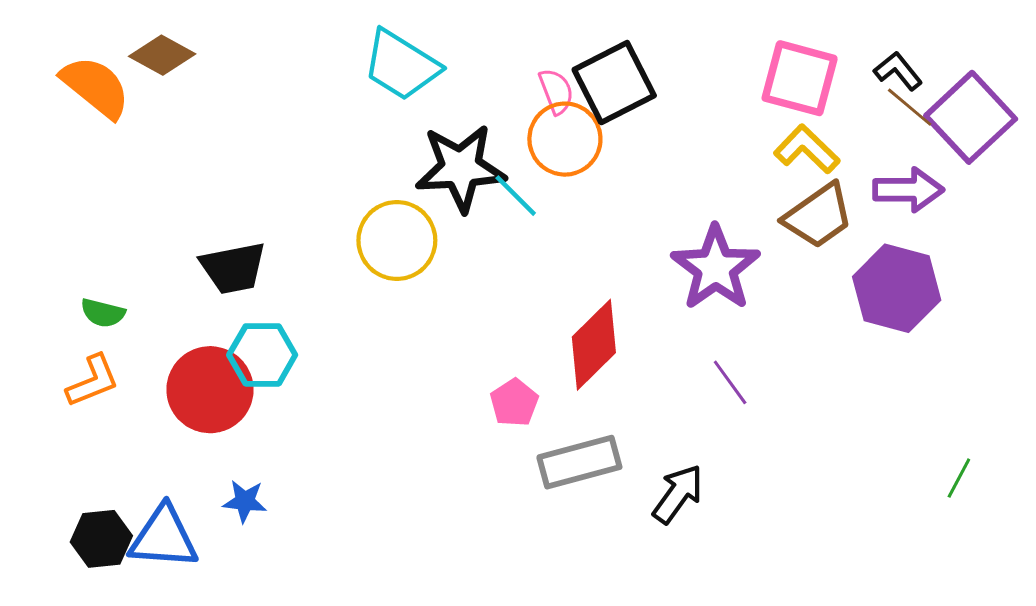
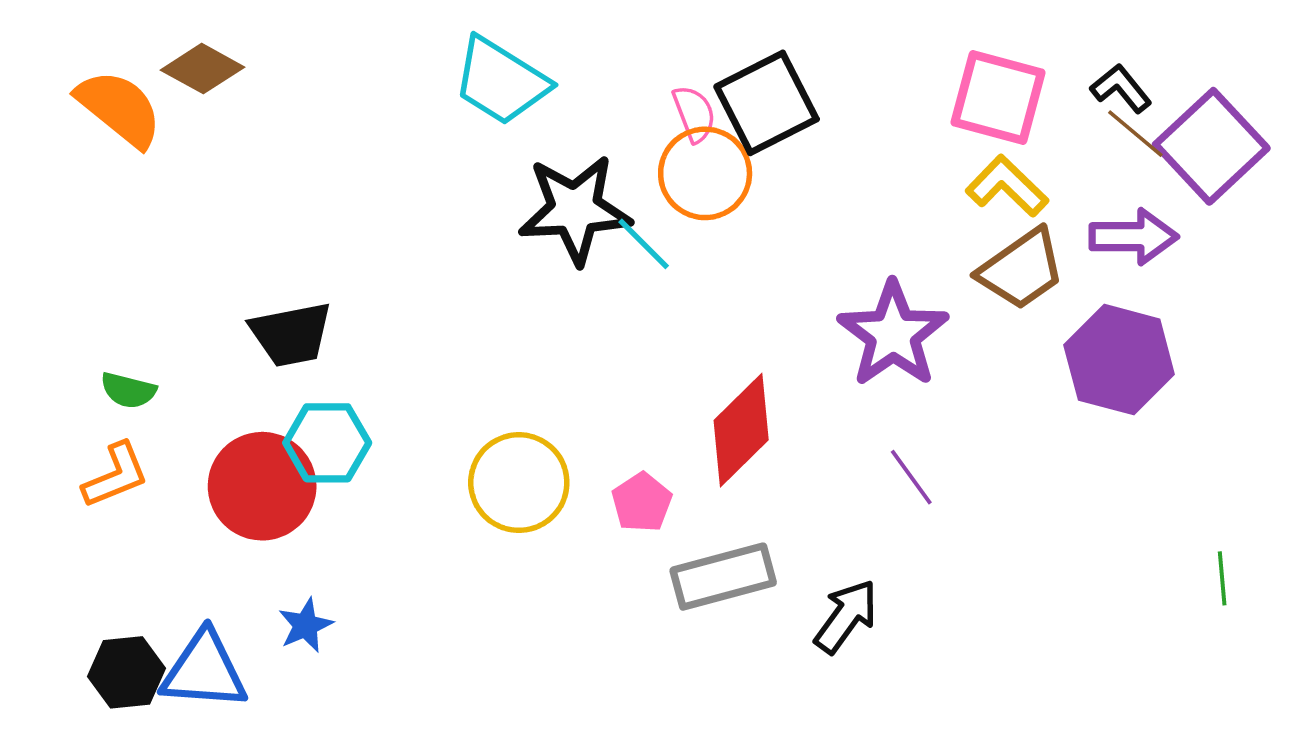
yellow circle: (397, 240) -> (519, 483), moved
green line: (959, 478) -> (1222, 578), moved, turned -33
blue star: (245, 501) -> (305, 625), turned -30

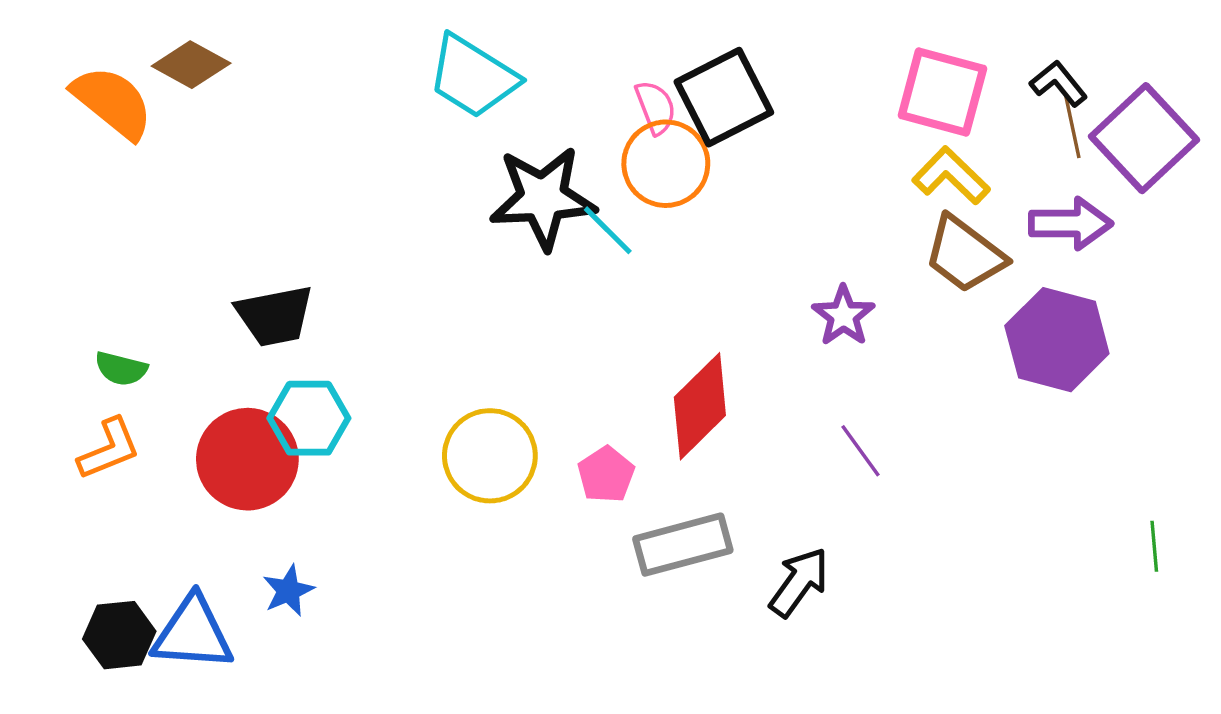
brown line: (1135, 134) -> (1072, 126), turned 38
brown trapezoid: (1021, 269) -> (965, 254), turned 72
purple star: (893, 334) -> (843, 316), size x0.6

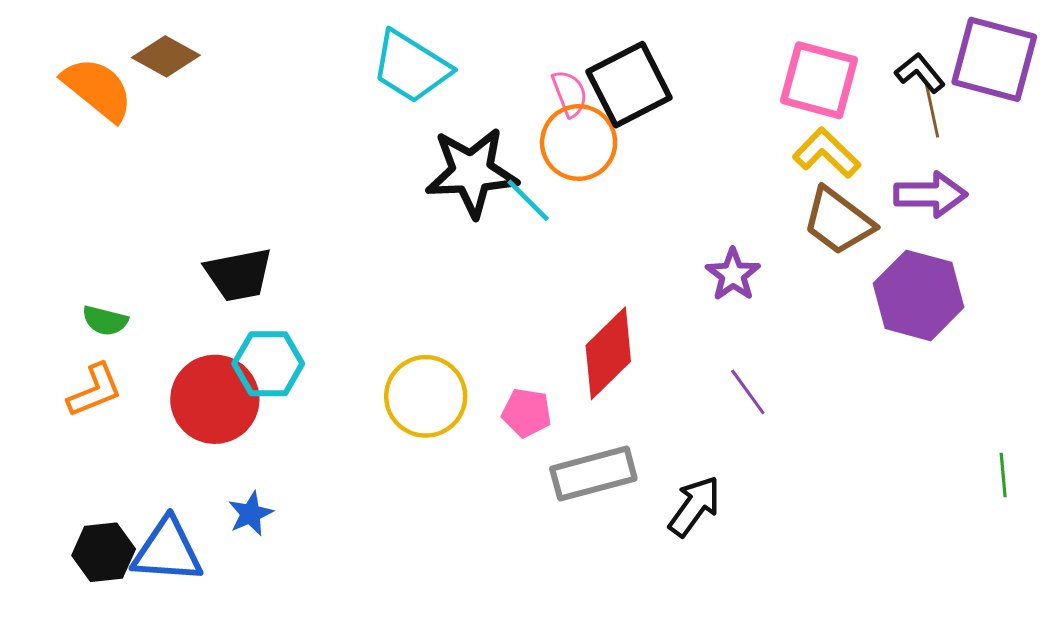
purple square: (1144, 138) -> (994, 59), moved, turned -32
pink pentagon: (606, 475) -> (527, 413), turned -30

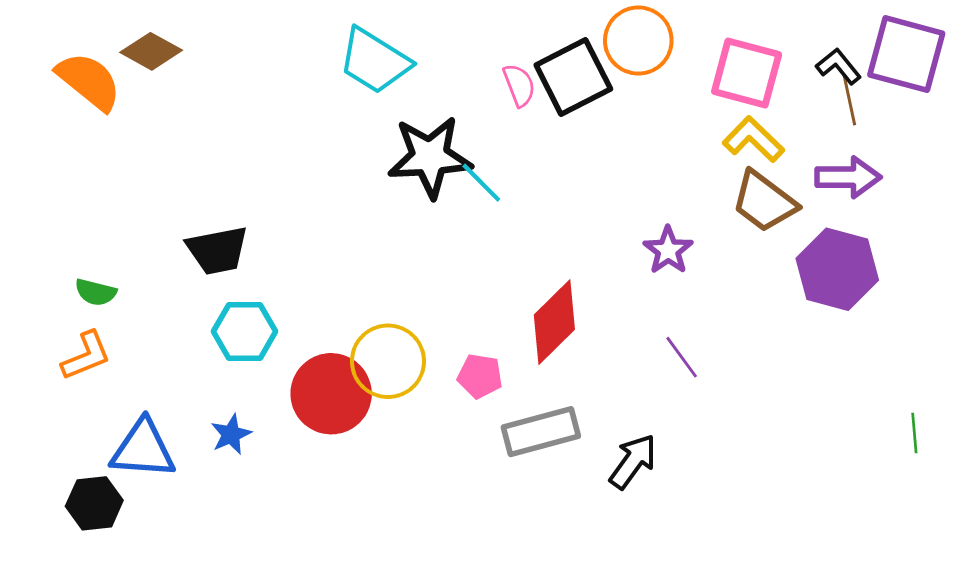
orange circle: (579, 142) -> (638, 41), moved
red circle: (215, 399) -> (331, 394), moved
blue star: (251, 514) -> (231, 434), moved
blue triangle: (167, 551) -> (143, 449), moved

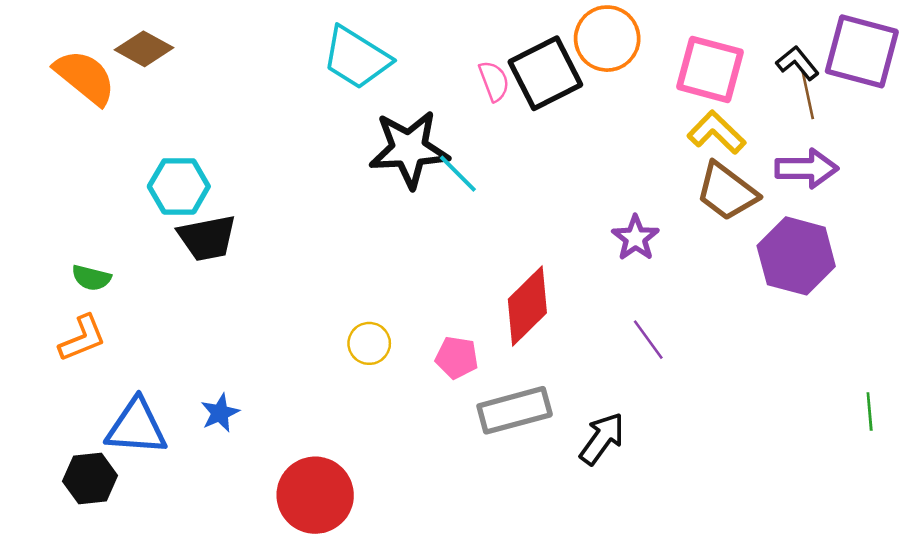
cyan hexagon: (244, 331) -> (179, 186), moved
yellow circle: (388, 361) -> (369, 343), size x0.6
red circle: (331, 394) -> (315, 495), moved

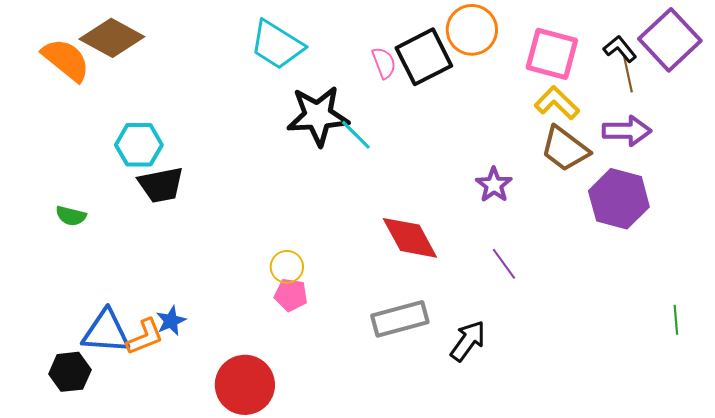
brown diamond: (144, 49) -> (112, 38), size x1.4
purple square: (862, 51) -> (670, 40), turned 32
red diamond: (527, 306) -> (410, 238), turned -74
orange L-shape: (82, 338) -> (145, 337), moved
pink pentagon: (457, 358) -> (291, 295), moved

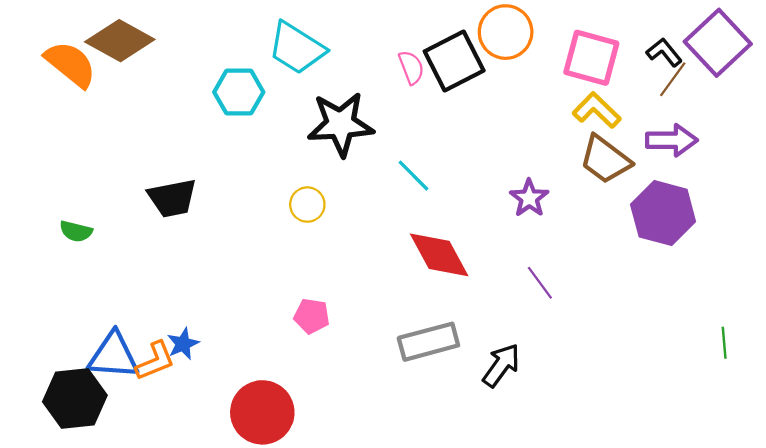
brown line: (628, 74) -> (673, 79), turned 48
cyan line: (356, 135) -> (413, 176), moved
cyan hexagon: (139, 145) -> (239, 92), moved
yellow circle: (287, 267) -> (307, 205), moved
black hexagon: (70, 372) -> (75, 398), size x1.4

